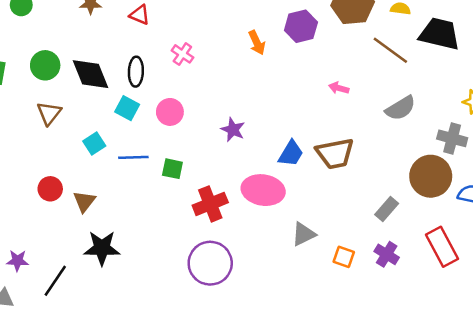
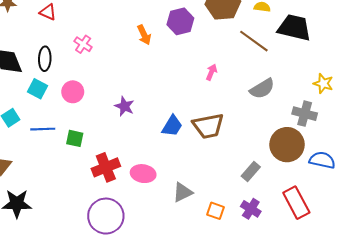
pink arrow: (339, 88) -> (211, 72), turned 98
pink ellipse: (263, 190) -> (143, 174), moved, size x0.7

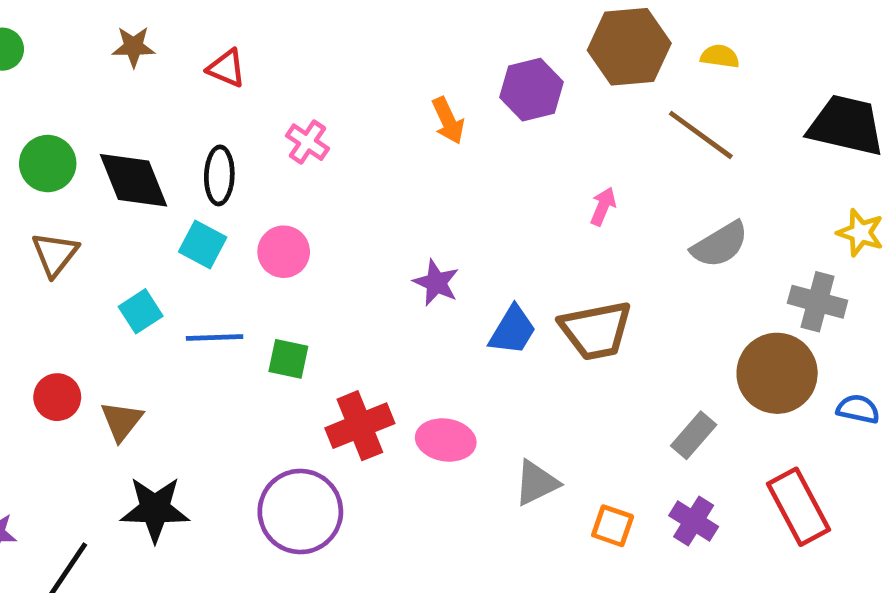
black trapezoid: (294, 28) -> (846, 125), moved
purple star: (124, 106) -> (436, 283), moved
blue semicircle: (322, 160) -> (858, 409), size x0.7
purple circle: (106, 216) -> (300, 512), moved

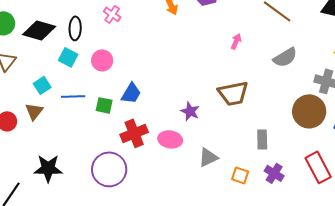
black diamond: (134, 180) -> (39, 30), turned -52
purple star: (436, 283) -> (190, 111), moved
blue trapezoid: (512, 330) -> (131, 93), moved
brown triangle: (122, 421) -> (34, 111), moved
gray rectangle: (694, 435) -> (262, 139), moved, turned -42

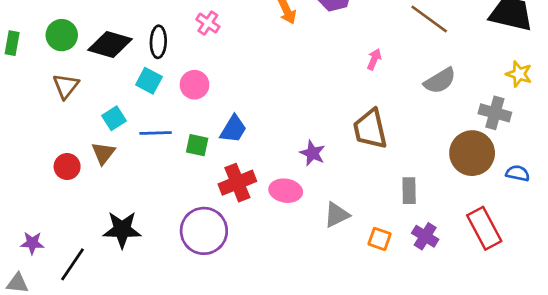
brown trapezoid: (233, 93) -> (370, 129), turned 88

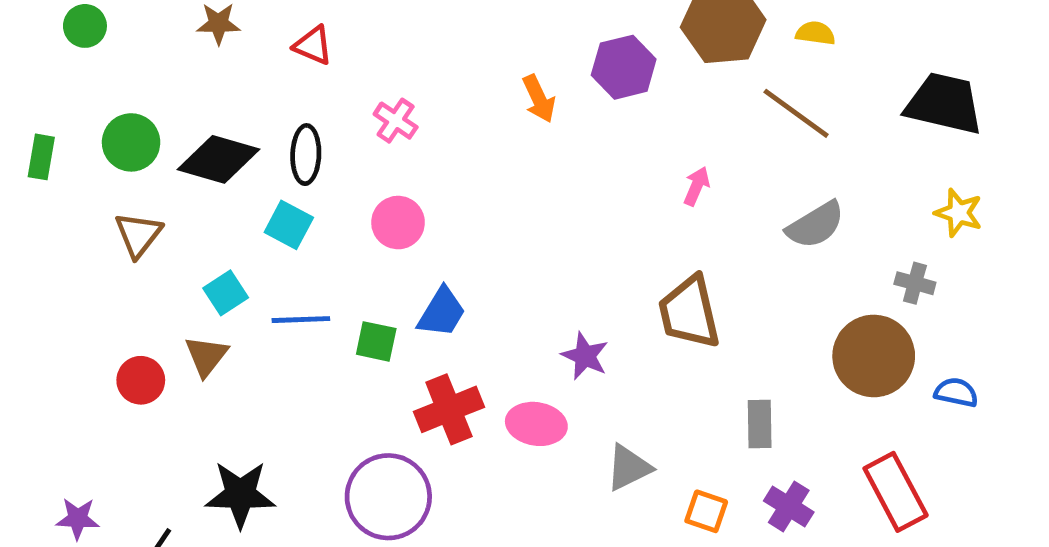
pink circle: (194, 85) -> (398, 223), moved
gray cross: (495, 113) -> (915, 283), size x0.7

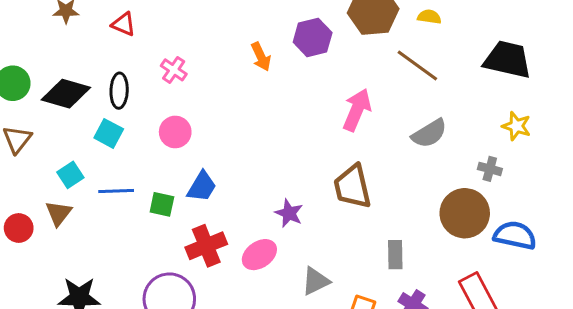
pink arrow: (697, 186) -> (357, 110), size x1.8
blue semicircle: (956, 392) -> (515, 235), size x1.6
pink ellipse: (536, 424) -> (259, 255), turned -44

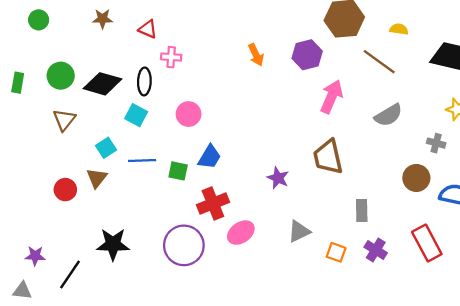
yellow semicircle: (429, 17) -> (399, 29), moved
purple hexagon: (313, 37) -> (307, 55), moved
pink cross: (174, 70) -> (171, 57), moved, turned -30
brown circle: (465, 213) -> (416, 178), size x0.7
pink ellipse: (259, 255) -> (241, 233), moved

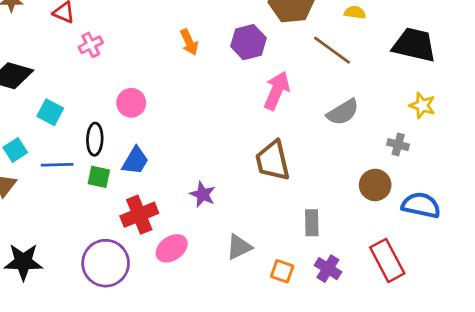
pink cross: (171, 57) -> (91, 45), turned -30
black ellipse: (144, 81) -> (95, 139), moved
pink circle: (189, 114) -> (131, 103), moved
purple star: (278, 178) -> (203, 194), moved

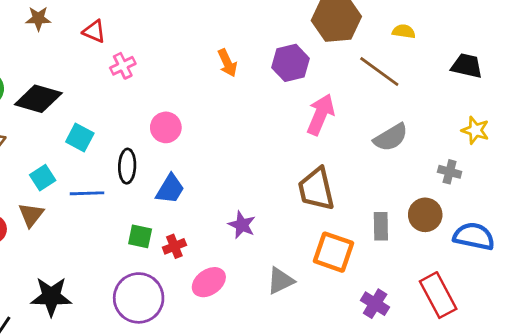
black trapezoid: (414, 45) -> (467, 66), size x0.7
green square: (99, 177) -> (140, 236), moved
red cross: (139, 215) -> (174, 246), size x0.6
gray rectangle: (312, 223) -> (381, 226), moved
orange square: (282, 271) -> (333, 252), moved, size x1.6

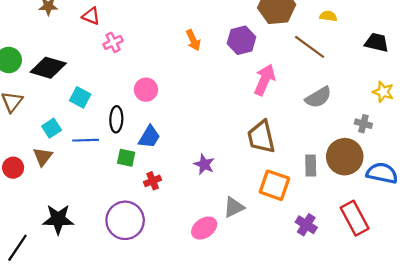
brown circle: (425, 215) -> (345, 157), size x1.4
green square: (140, 236) -> (126, 158), moved
pink ellipse: (209, 282) -> (204, 228), moved

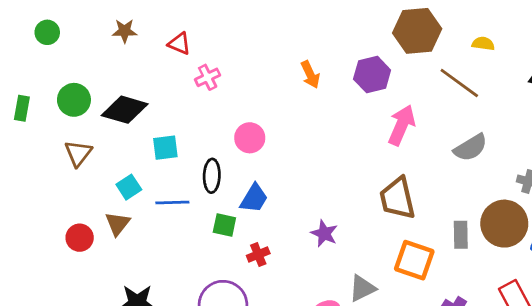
cyan square: (80, 97) -> (165, 148), turned -35

